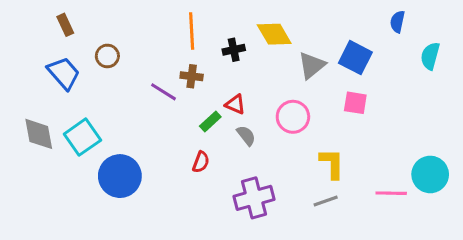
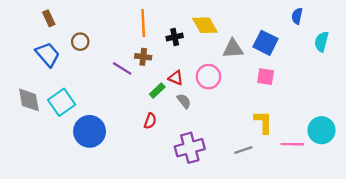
gray triangle: (312, 65) -> (233, 49), turned 35
pink circle: (293, 117) -> (208, 77), moved
yellow L-shape: (332, 164) -> (263, 122), moved

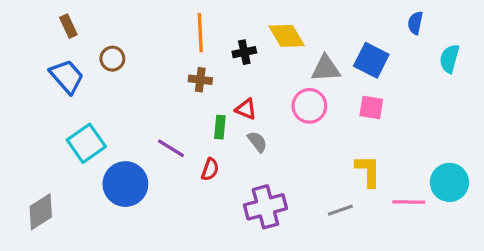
purple line: (122, 68) -> (171, 148), moved
pink circle: (208, 77) -> (309, 106), moved
green rectangle: (157, 91) -> (220, 127), turned -42
gray diamond: (29, 100) -> (41, 212), moved, turned 68

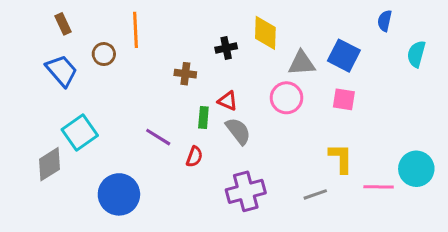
orange line: (200, 33) -> (136, 30), moved
yellow diamond: (287, 36) -> (265, 33), turned 32
gray semicircle: (257, 142) -> (238, 131), size x1.4
blue circle: (125, 184) -> (119, 194), moved
gray diamond: (41, 212) -> (49, 164), moved

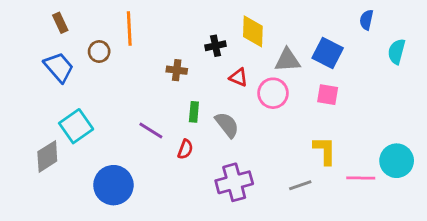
red triangle: (228, 101) -> (239, 77), moved

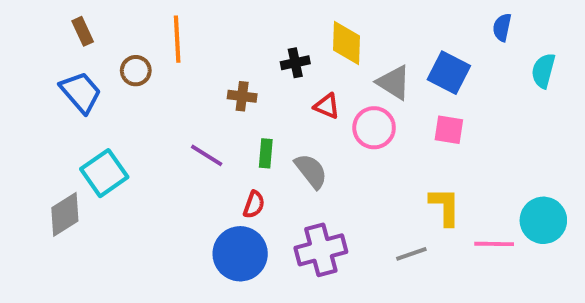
gray triangle: (287, 60) -> (394, 82), turned 36
purple line: (151, 131) -> (207, 155), moved
blue circle: (113, 185) -> (240, 254), moved

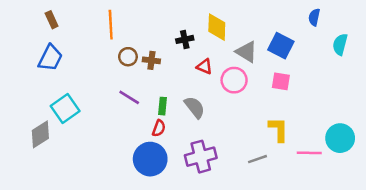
brown circle: (136, 71) -> (128, 57), moved
blue trapezoid: (81, 92) -> (50, 58), turned 68
green rectangle: (266, 153) -> (163, 106), moved

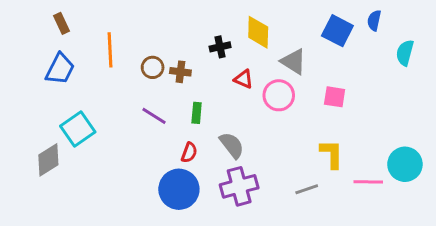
orange line: (111, 25) -> (110, 50), moved
blue square: (281, 46) -> (337, 31), moved
green rectangle: (163, 106) -> (197, 113), moved
gray semicircle: (195, 107) -> (232, 145), moved

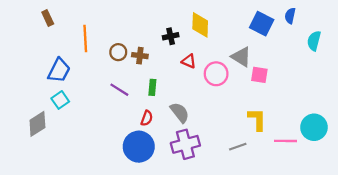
gray triangle: (293, 62) -> (241, 57), moved
blue trapezoid: (60, 69) -> (59, 70), moved
cyan square: (78, 129) -> (60, 100), size x0.7

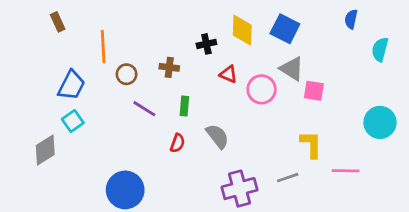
blue square: (262, 24) -> (285, 29), moved
brown circle: (118, 52) -> (127, 74), moved
cyan circle: (314, 127) -> (380, 122), moved
purple cross: (185, 144) -> (239, 189), moved
blue circle: (139, 147) -> (125, 190), moved

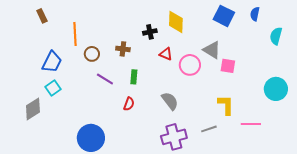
blue square: (285, 29) -> (224, 16), moved
gray semicircle: (217, 136) -> (170, 101), moved

